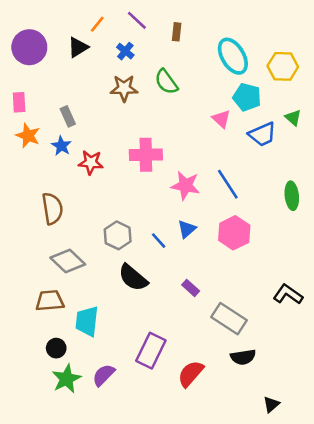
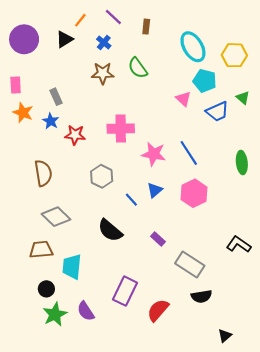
gray hexagon: (118, 235) -> (102, 176), moved
purple semicircle: (104, 375) -> (86, 311), turned -78

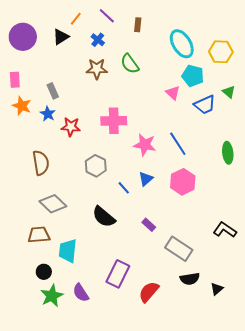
black triangle: (225, 336) -> (217, 289), moved

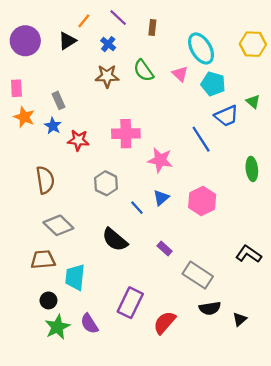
yellow hexagon: (221, 52) -> (253, 44), moved
pink triangle: (173, 93) -> (180, 74), moved
blue line: (178, 144) -> (201, 139), moved

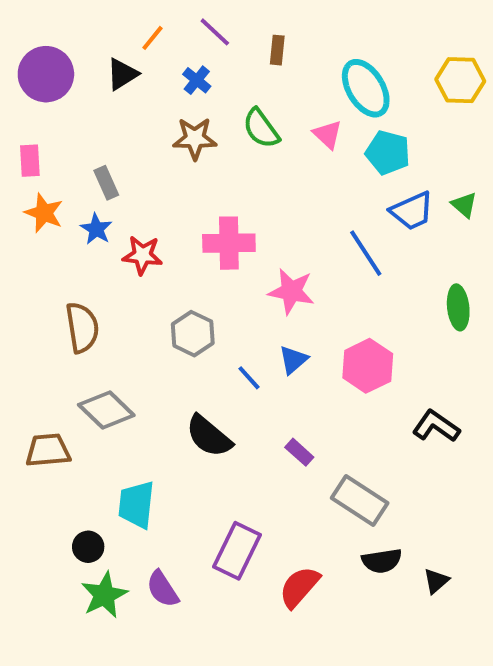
green triangle: (253, 102) -> (464, 205), moved
black L-shape: (249, 254) -> (436, 426), moved
brown trapezoid: (43, 260) -> (48, 450), moved

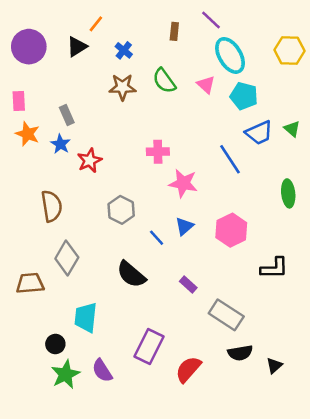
purple line: (215, 32) -> (211, 20), moved
pink cross: (229, 243) -> (158, 152), moved, size x0.7
red star: (142, 255) -> (90, 161), turned -30
gray diamond: (106, 410) -> (67, 258), turned 76
black L-shape: (436, 426) -> (274, 268), turned 144

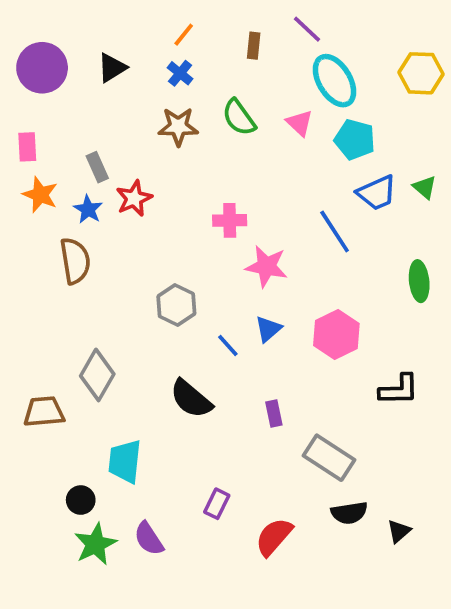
orange line: (96, 24) -> (184, 35), moved
red star: (90, 161) -> (134, 198), moved
brown semicircle: (52, 206) -> (75, 261), moved
purple rectangle: (188, 285) -> (274, 414), turned 36
purple rectangle: (149, 347) -> (217, 504), size x0.6

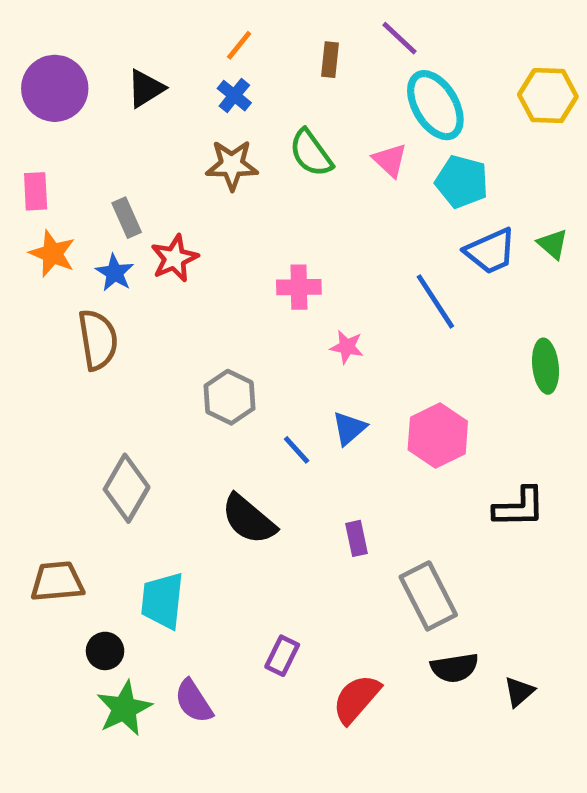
pink star: (266, 266) -> (347, 347), size x0.6
brown trapezoid: (44, 412) -> (57, 582), moved
gray rectangle: (329, 458) -> (428, 596), turned 30

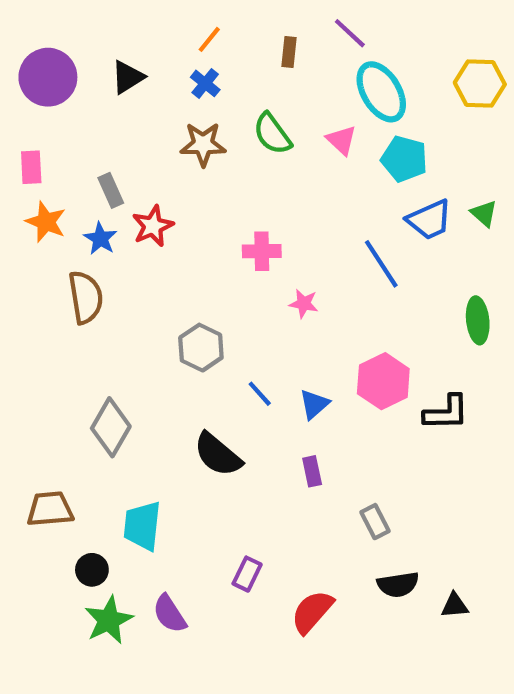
blue triangle: (349, 428) -> (314, 404), moved
black L-shape: (519, 507) -> (446, 413), moved
gray rectangle: (428, 596) -> (375, 522), size x0.6
black triangle: (519, 692) -> (455, 605), turned 36

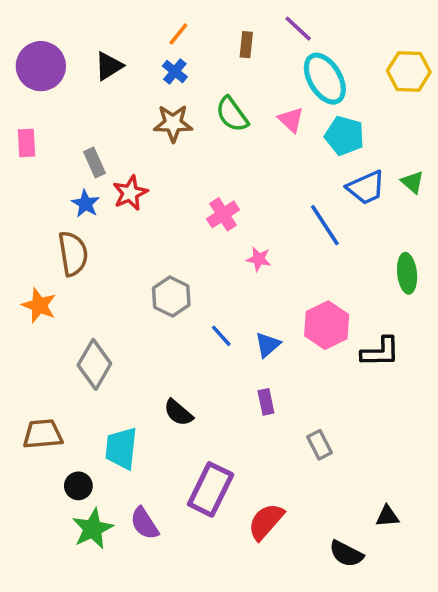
orange star: (46, 222) -> (39, 305), moved
pink cross: (262, 251) -> (223, 214), turned -32
black semicircle: (218, 455) -> (178, 413), moved, size x0.7
purple rectangle: (247, 574) -> (211, 489), size x1.8
black semicircle: (398, 584) -> (346, 554), moved, turned 36

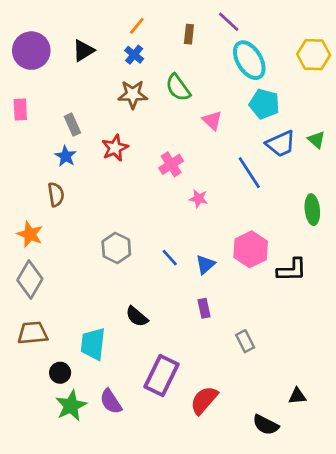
pink triangle: (291, 120) -> (212, 120), moved
red star: (130, 193) -> (115, 148), moved
brown semicircle: (73, 254) -> (56, 194), size x0.7
gray hexagon: (171, 297) -> (116, 248), moved
gray diamond: (94, 364) -> (30, 279), moved

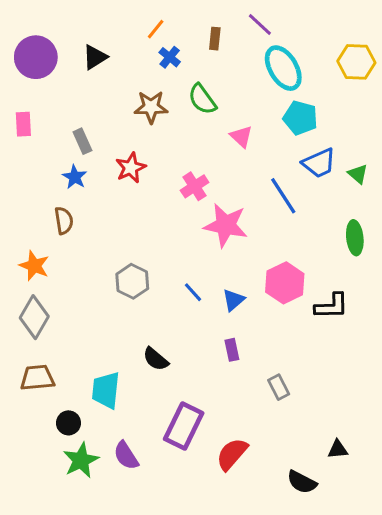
blue cross: (134, 55) -> (170, 57), moved
green triangle: (316, 140) -> (358, 174), moved
pink star: (199, 199) -> (226, 225), size x2.0

